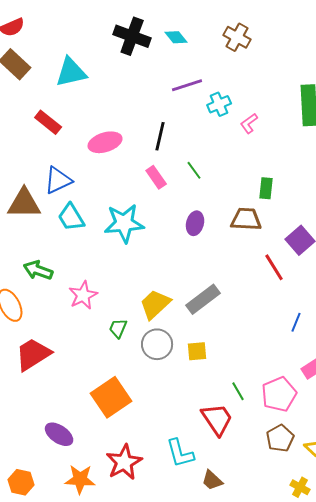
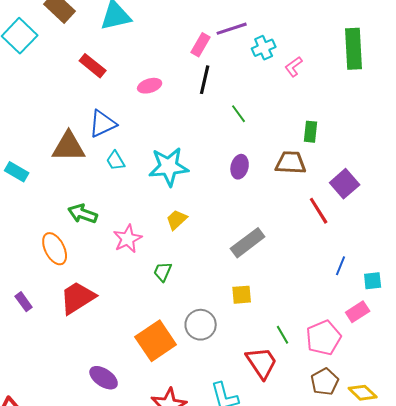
pink ellipse: (105, 142) -> (150, 86), size x0.7
pink rectangle: (156, 177) -> (201, 45), moved, turned 65
cyan trapezoid: (71, 217) -> (116, 161), size x0.7
yellow trapezoid: (155, 304) -> (177, 220), moved, size x0.7
gray circle: (157, 344) -> (201, 325), moved

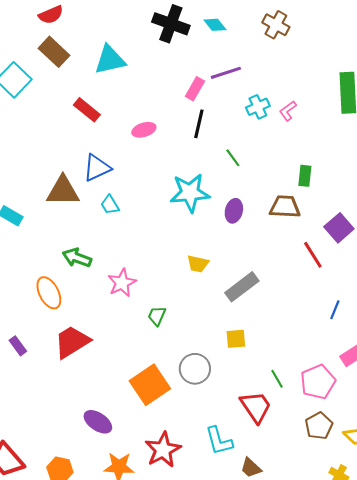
cyan cross: (264, 48) -> (258, 107), moved
cyan star: (169, 167) -> (190, 193), moved
yellow trapezoid: (177, 220) -> (198, 264), moved, turned -125

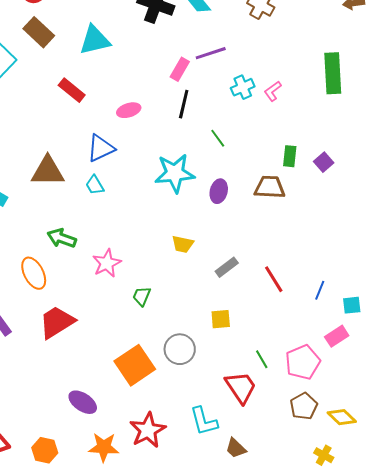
blue triangle: (97, 168) -> (101, 148), moved
purple square: (339, 228) -> (324, 162), moved, size x0.7
red line: (313, 255) -> (274, 279), moved
gray rectangle: (242, 287) -> (227, 267), size x0.7

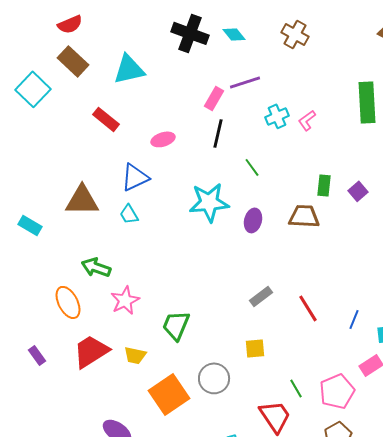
yellow trapezoid: (183, 244) -> (135, 355), moved
pink star: (107, 263) -> (125, 300), moved
green trapezoid: (142, 296) -> (176, 325), size x1.5

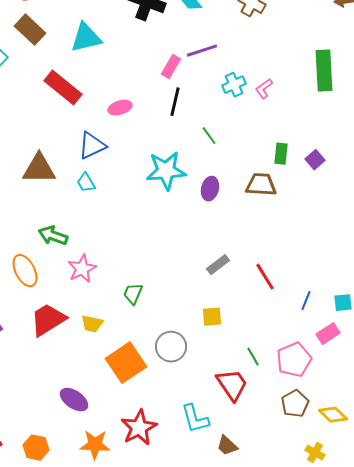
red rectangle: (106, 119) -> (63, 88), size x1.4
blue line: (354, 319) -> (306, 301), moved
green trapezoid: (176, 325) -> (133, 294), size x0.7

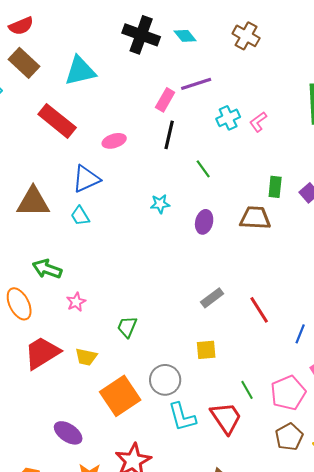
cyan star: (166, 171) -> (160, 204), size x0.5
pink star: (82, 269) -> (76, 302), size x0.7
cyan L-shape: (195, 419) -> (182, 417), moved

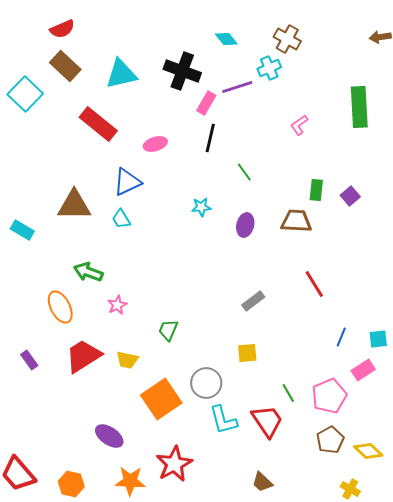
black cross: (141, 35) -> (182, 71), moved
cyan cross: (228, 118) -> (269, 68), moved
red line: (259, 310) -> (314, 284), moved

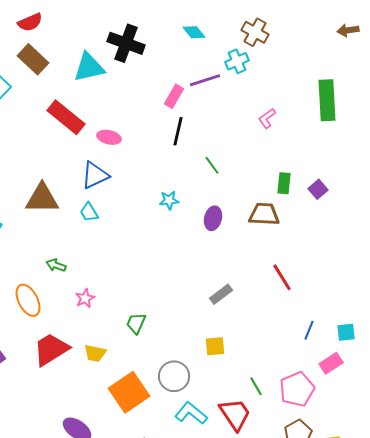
black cross: (182, 71) -> (126, 43), moved
pink ellipse: (155, 144) -> (109, 137), moved, turned 30
green arrow: (88, 272) -> (56, 265), size x0.7
cyan L-shape: (223, 420) -> (191, 413), turned 144

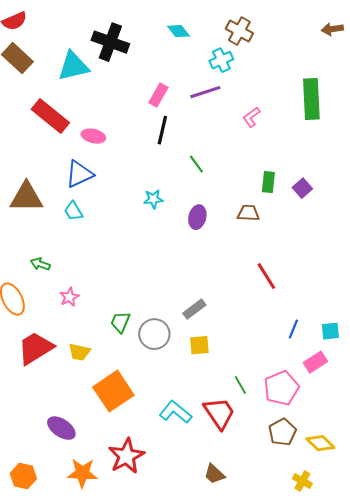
purple line: (205, 80) -> (205, 92), moved
brown trapezoid: (264, 214) -> (248, 213), size x0.7
gray rectangle: (221, 294) -> (194, 309), moved
gray circle: (174, 376) -> (154, 334), moved

